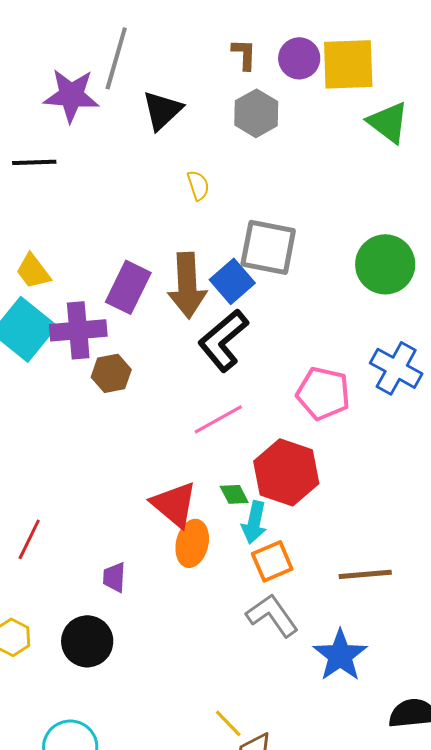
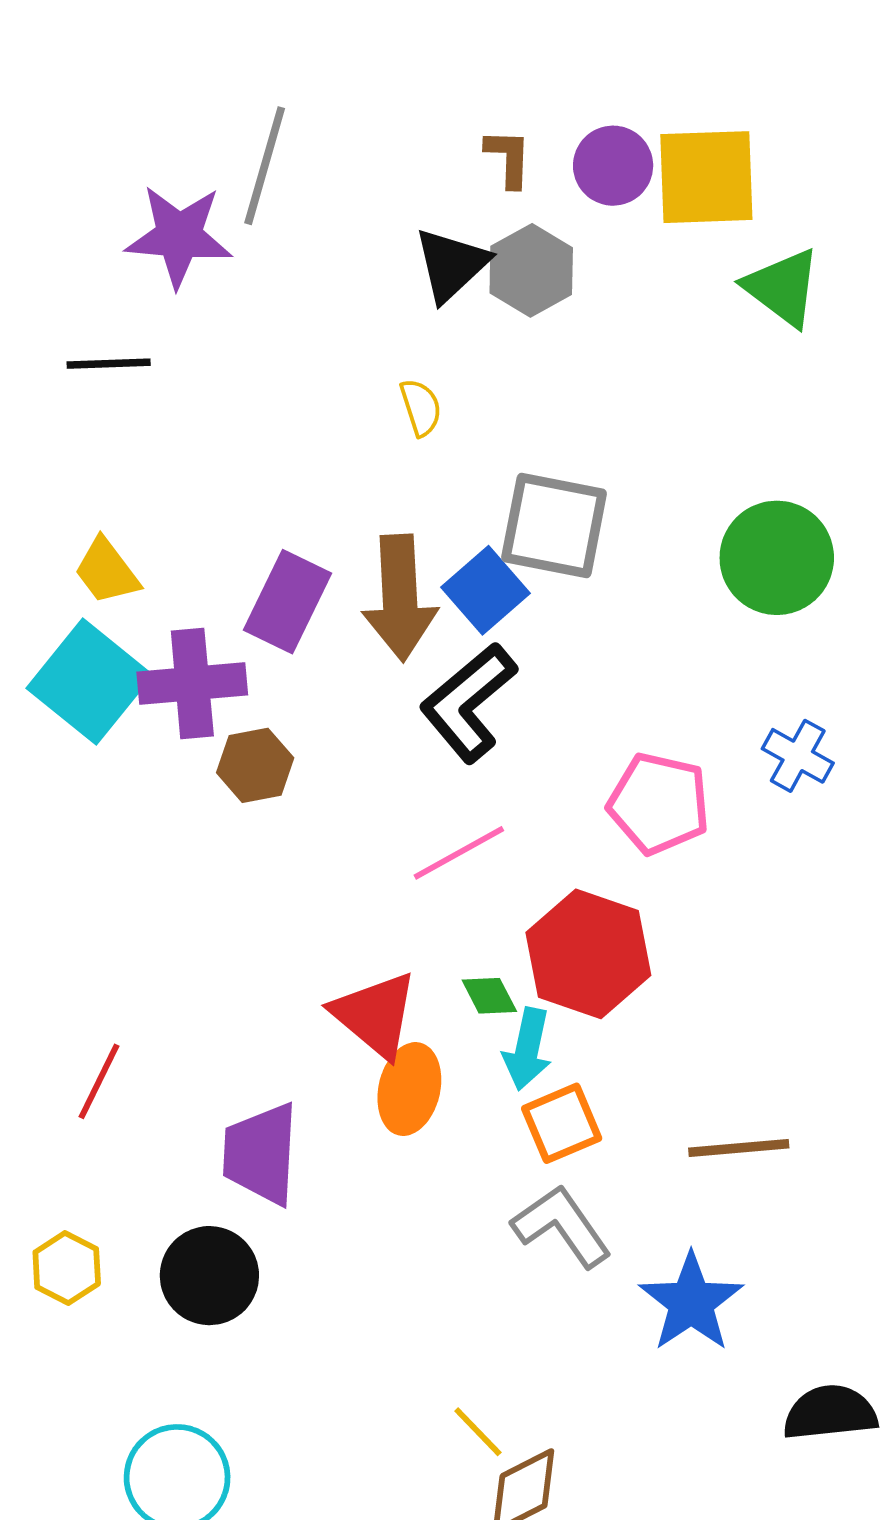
black triangle: (162, 110) -> (451, 265), moved
blue cross: (396, 368) -> (798, 756), size x0.7
purple trapezoid: (114, 577) -> (261, 1154), size x1.8

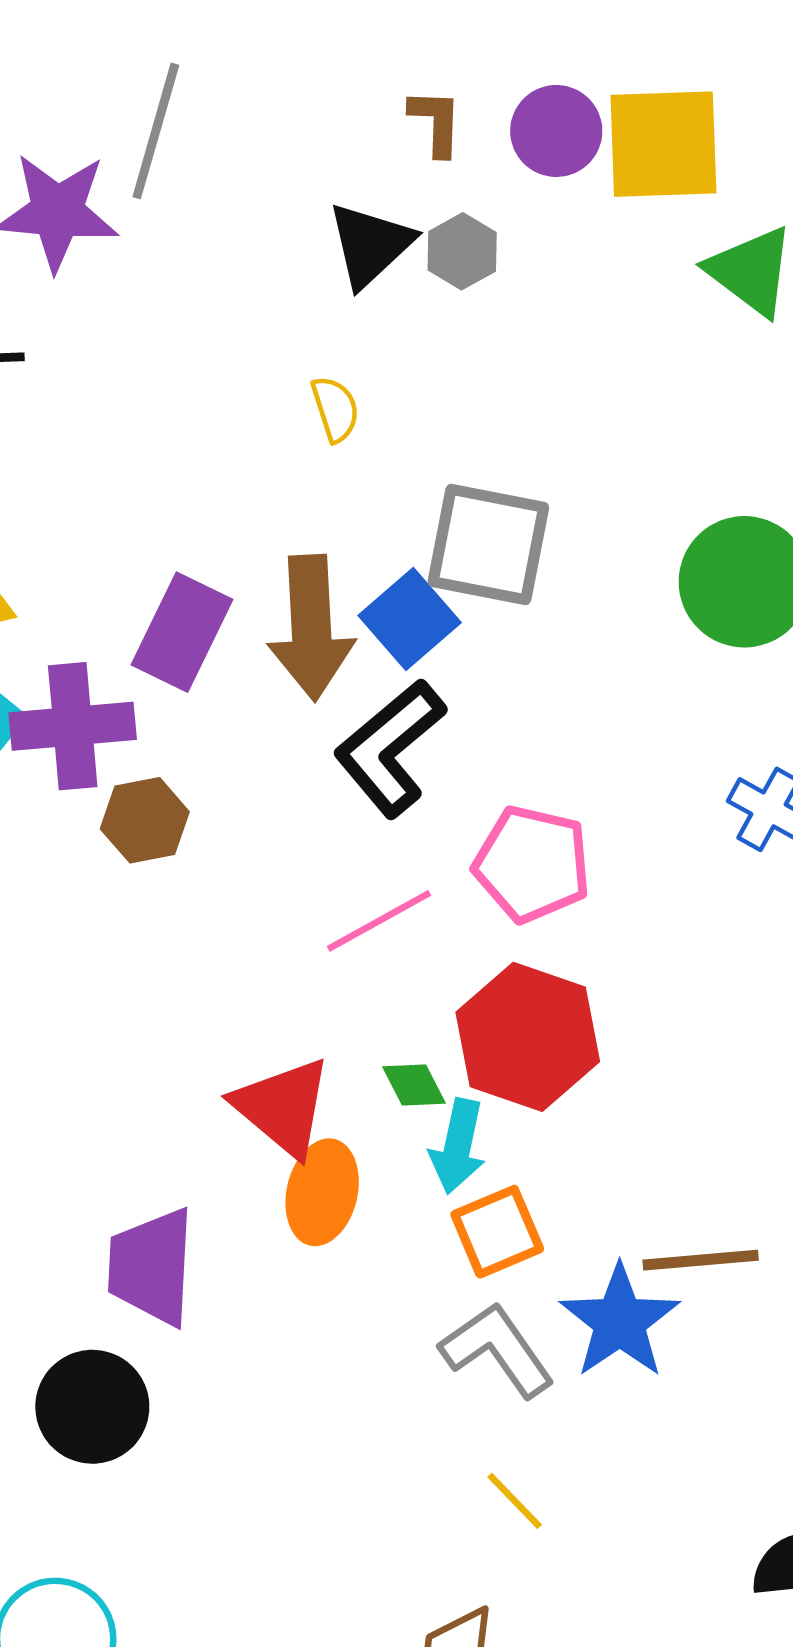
gray hexagon: (531, 270) -> (462, 251), size x0.7
pink pentagon: (659, 803) -> (532, 864), moved
blue star: (691, 1302) -> (620, 1321), moved
yellow line: (478, 1432) -> (515, 1501), moved

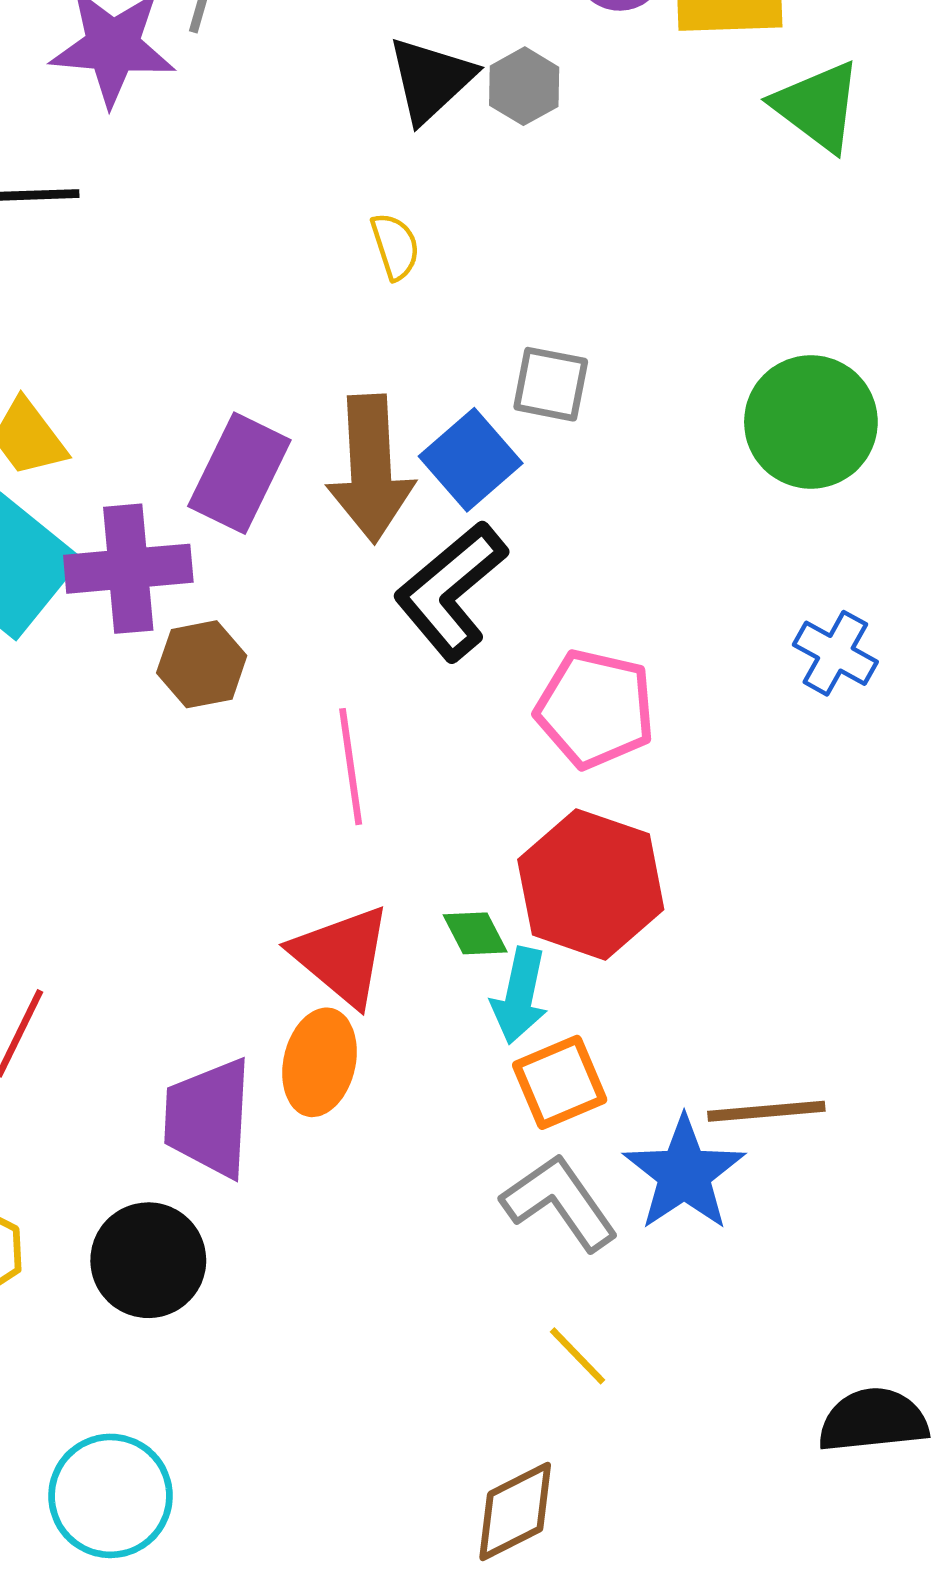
gray square: (488, 545) -> (551, 384), size x0.6
pink line: (379, 921) -> (351, 767), moved, turned -69
orange ellipse: (322, 1192) -> (320, 1062), moved

